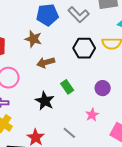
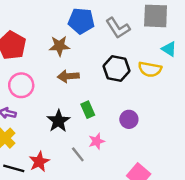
brown star: (33, 39) -> (59, 46), turned -30
pink star: (92, 115) -> (97, 141), moved
gray line: (69, 133) -> (78, 154), moved

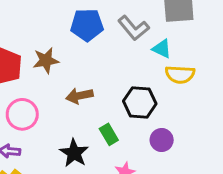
brown star: (59, 46) -> (46, 60), moved
cyan triangle: (169, 49) -> (162, 49), moved
black hexagon: (117, 68) -> (140, 102), moved

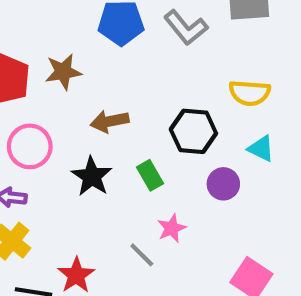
cyan triangle: (162, 49) -> (261, 148), moved
black star: (74, 153) -> (92, 176), moved

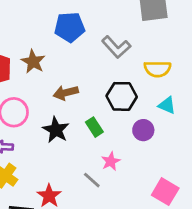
gray L-shape: (186, 28) -> (116, 47), moved
brown star: (63, 72) -> (33, 62), turned -30

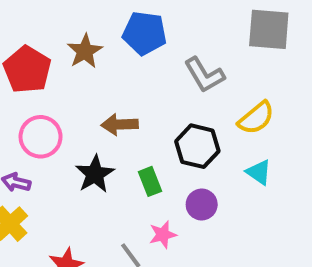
brown star: (33, 62) -> (85, 51), moved
yellow semicircle: (157, 69) -> (256, 118), turned -52
purple circle: (143, 130) -> (202, 205), moved

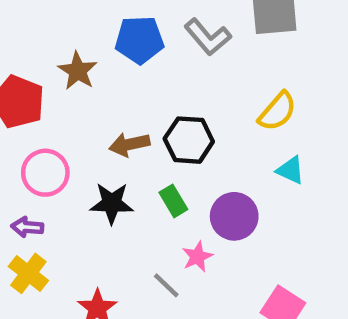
gray L-shape: (204, 75) -> (208, 37), moved
black hexagon: (197, 146) -> (189, 140), moved
black star: (95, 174) -> (112, 203), turned -30
purple circle: (202, 205) -> (234, 216), size x1.4

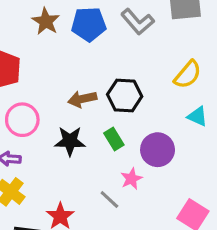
brown star: (78, 71) -> (46, 21), moved

